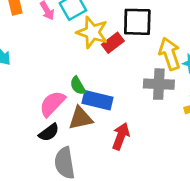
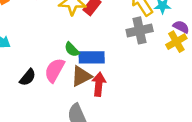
black semicircle: (49, 132) -> (28, 77), moved
red arrow: (121, 136) -> (99, 84), moved

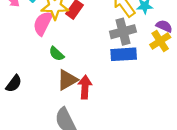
blue rectangle: (92, 57) -> (124, 54), moved
pink semicircle: (55, 70) -> (43, 23), moved

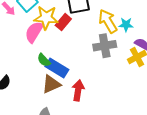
blue rectangle: (124, 54) -> (57, 68), moved, turned 30
red arrow: (85, 87) -> (78, 90), moved

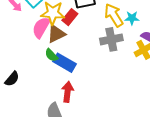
brown triangle: (51, 84) -> (56, 34), moved
red arrow: (78, 90) -> (68, 92), moved

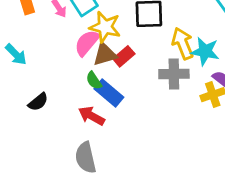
red rectangle: (70, 17) -> (124, 56), moved
cyan star: (132, 18) -> (205, 51), size x1.5
red arrow: (68, 92) -> (91, 116), moved, turned -78

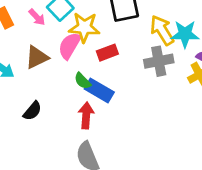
brown triangle: (105, 54) -> (37, 57), moved
red rectangle: (124, 56) -> (107, 53), turned 30
red arrow: (91, 116) -> (86, 115), turned 75

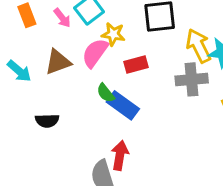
yellow star: (84, 27) -> (113, 34), size x0.7
black semicircle: (32, 111) -> (47, 121), turned 42
red arrow: (86, 115) -> (120, 155), moved

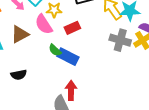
pink semicircle: (95, 53) -> (44, 24), turned -60
gray cross: (192, 79) -> (120, 40), moved, turned 30

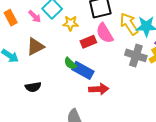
pink semicircle: (44, 24) -> (105, 33), moved
red arrow: (71, 90) -> (99, 89), moved, turned 84

